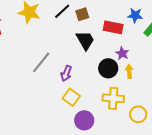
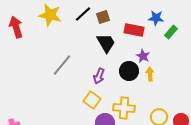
purple arrow: (66, 73) -> (99, 76), moved
yellow cross: (113, 98) -> (124, 108), moved

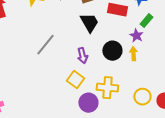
green rectangle: (171, 32) -> (146, 21), moved
purple star: (143, 56) -> (136, 36), moved
purple arrow: (99, 76) -> (82, 56), turned -35

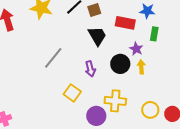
green rectangle: (146, 21) -> (154, 34), turned -32
purple star: (136, 36) -> (136, 49), moved
yellow square: (75, 80) -> (72, 93), moved

